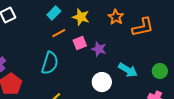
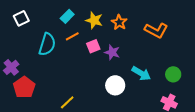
orange star: (116, 17) -> (119, 22), moved
orange L-shape: (143, 27) -> (156, 30), turned 40
cyan semicircle: (50, 63) -> (47, 44), moved

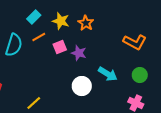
orange L-shape: (156, 30) -> (135, 42), moved

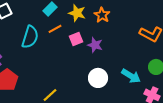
cyan arrow: (108, 74) -> (131, 76), moved

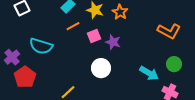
cyan semicircle: (30, 37) -> (41, 46), moved, turned 90
white circle: (98, 78) -> (101, 68), moved

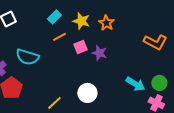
green circle: (174, 64) -> (159, 83), moved
white circle: (101, 68) -> (87, 93), moved

